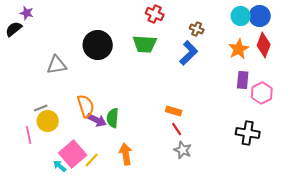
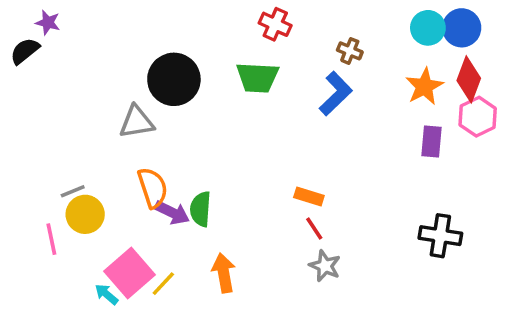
gray triangle: (57, 65) -> (137, 122), moved
pink hexagon: (262, 93) -> (478, 117), moved

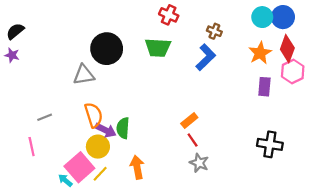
purple star: (48, 23) -> (12, 55), moved
orange rectangle: (309, 197) -> (189, 120), turned -56
yellow circle: (85, 214) -> (98, 147), moved

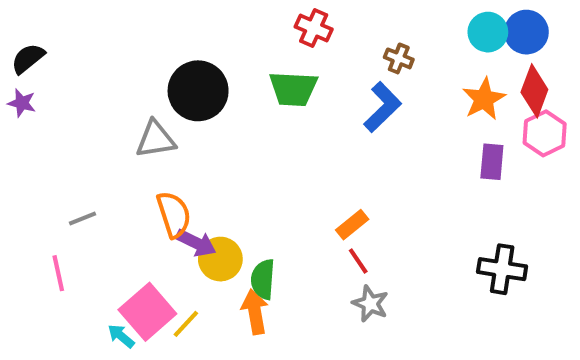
green semicircle: (123, 128) -> (263, 279), moved
yellow circle: (98, 147) -> (220, 259), moved

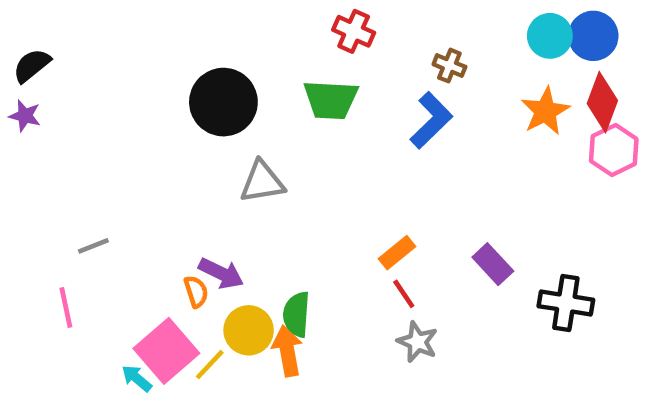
gray triangle: (156, 139) -> (262, 182), moved
purple rectangle: (492, 162) -> (493, 264), moved, turned -48
orange semicircle: (174, 214) -> (196, 292), moved, size x0.6
yellow circle: (220, 259) -> (249, 330), moved

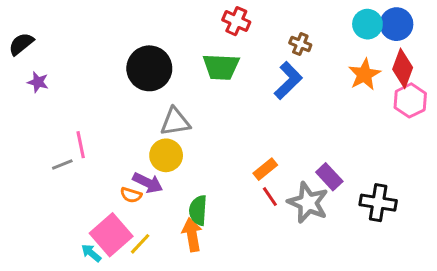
purple star: (25, 116) -> (38, 82), moved
orange semicircle: (196, 292) -> (131, 195), turned 125
pink line: (66, 308) -> (81, 145), moved
yellow circle: (249, 330) -> (166, 155), moved
gray star: (417, 342) -> (308, 203), moved, size x1.5

